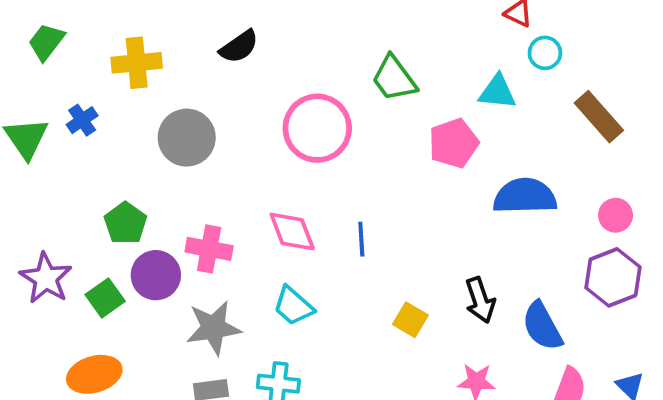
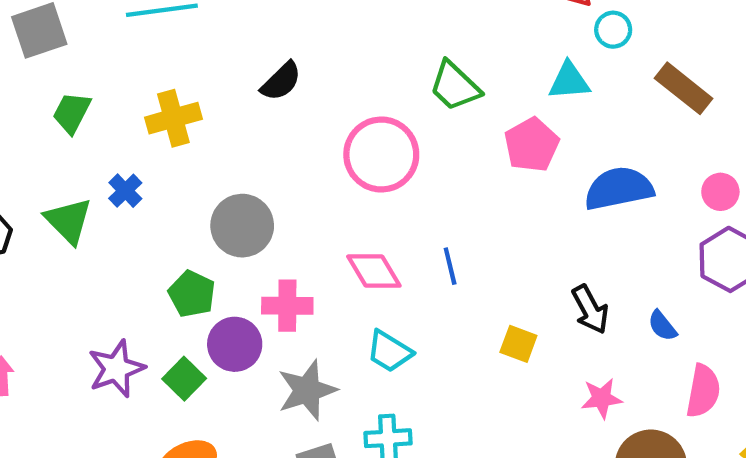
gray circle: (187, 138) -> (242, 226), moved
purple star: (46, 278) -> (116, 369), turned 30
blue semicircle: (542, 326) -> (662, 326), size x0.6

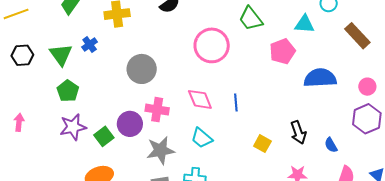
green pentagon: (192, 294) -> (68, 91), moved

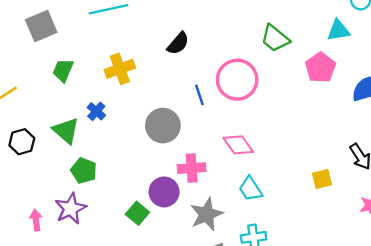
blue line: (236, 102) -> (199, 95), moved
purple star: (73, 127) -> (71, 209), moved
cyan trapezoid: (202, 138) -> (250, 189), turned 30
yellow square: (262, 144) -> (322, 179), turned -30

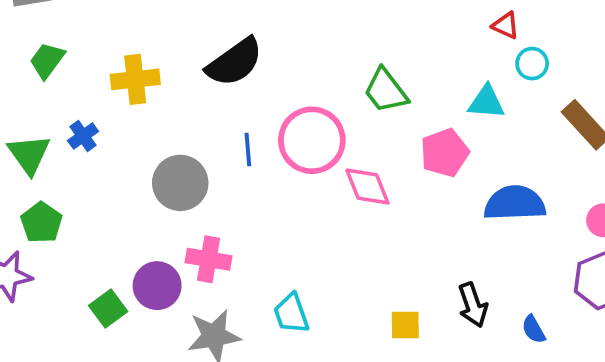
black semicircle: (178, 43) -> (235, 62), size x1.5
pink diamond: (238, 145) -> (367, 187), moved

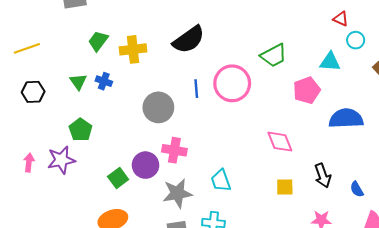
green trapezoid: (47, 60) -> (98, 41), moved
green trapezoid: (386, 91) -> (274, 56), turned -80
blue cross: (83, 136) -> (104, 81), turned -35
green triangle: (29, 154) -> (78, 82), moved, size x0.7
pink diamond: (367, 187) -> (280, 142), moved

